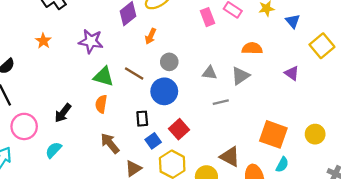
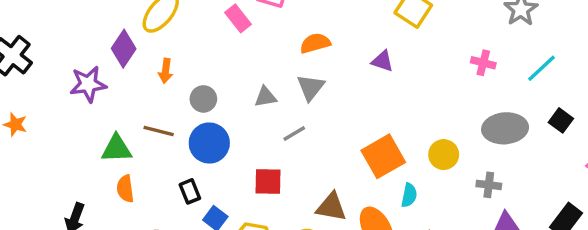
purple star: (91, 41) -> (88, 84), moved
red square: (179, 129) -> (268, 181), moved, turned -30
orange square: (273, 134) -> (383, 156), turned -32
yellow circle: (315, 134) -> (444, 155), moved

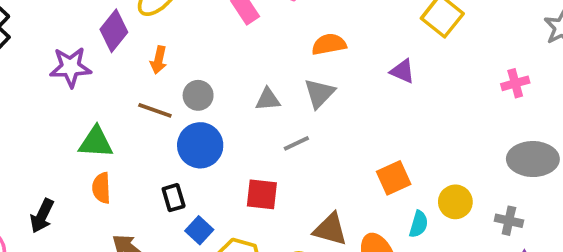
pink cross: (483, 63) -> (515, 83), turned -35
brown line: (159, 131) -> (155, 110), moved
yellow circle: (444, 155) -> (455, 202), moved
orange square: (383, 156) -> (394, 178), size x0.7

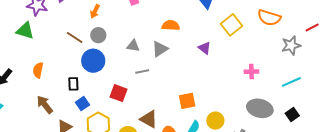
orange arrow: (159, 60) -> (95, 11), moved
pink cross: (515, 83) -> (251, 72), moved
green triangle: (96, 142) -> (25, 31), moved

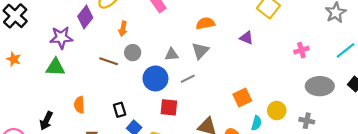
blue circle: (93, 61) -> (155, 78), moved

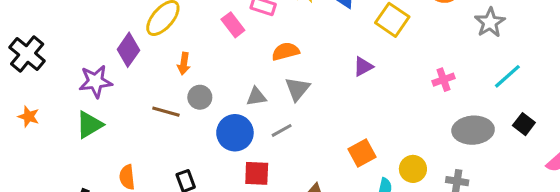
orange semicircle: (205, 23) -> (286, 51), moved
purple triangle: (246, 38) -> (363, 67), turned -48
green triangle: (55, 67) -> (89, 125), turned -30

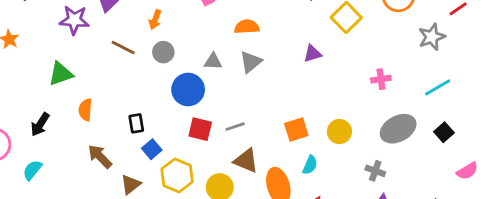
brown line: (166, 112) -> (123, 47), moved
green triangle: (89, 125) -> (61, 74), moved
gray line: (282, 130) -> (235, 127), moved
gray ellipse: (473, 130) -> (398, 129), turned -36
yellow circle: (413, 169) -> (339, 132), moved

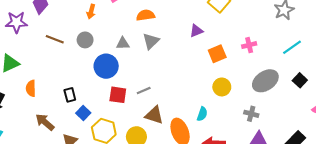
orange arrow: (155, 20) -> (91, 11), moved
orange square: (296, 129) -> (217, 54), moved

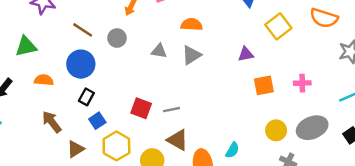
blue circle: (106, 66) -> (81, 64), moved
yellow circle: (222, 87) -> (276, 130), moved
orange semicircle: (31, 88) -> (44, 80), turned 84
black rectangle: (70, 95) -> (86, 97), turned 32

